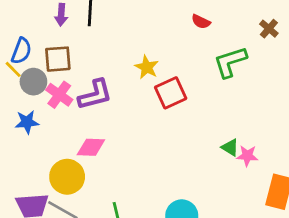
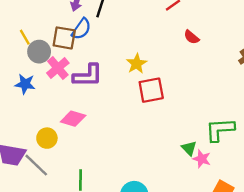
blue semicircle: (21, 51) -> (81, 29), moved
green L-shape: (230, 62) -> (220, 130), moved
yellow circle: (67, 177) -> (47, 138), size x0.7

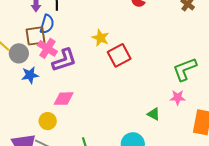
pink cross: (58, 68) -> (47, 48), moved
blue star: (25, 84) -> (30, 75), moved
green triangle: (189, 148) -> (154, 114), moved

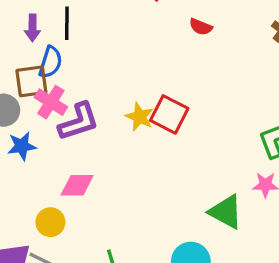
yellow star: (100, 38) -> (140, 117), moved
red square: (119, 55) -> (169, 114), turned -35
green triangle: (154, 114) -> (226, 212), size x1.6

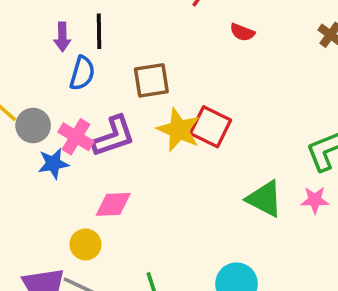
brown square: (31, 81) -> (151, 80), moved
pink cross: (51, 102) -> (76, 137), moved
yellow star: (140, 117) -> (179, 130), size x1.4
green triangle: (226, 212) -> (265, 199), moved

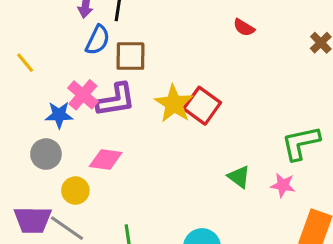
brown square: (151, 80) -> (130, 56), moved
gray circle: (33, 126) -> (46, 154), moved
green triangle: (265, 199) -> (239, 177), size x0.7

